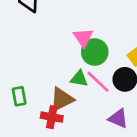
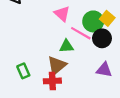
green circle: (95, 52) -> (93, 21), moved
pink line: (98, 82) -> (81, 33), moved

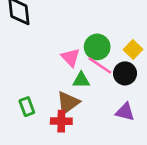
pink triangle: (62, 14) -> (71, 58), moved
green circle: (93, 21) -> (97, 47), moved

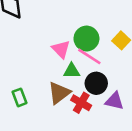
black circle: (125, 73) -> (96, 83), moved
red cross: (61, 121) -> (81, 103), moved, turned 30

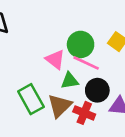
green rectangle: (20, 97) -> (31, 99), moved, size x1.5

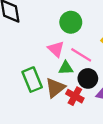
green circle: (81, 44) -> (71, 22), moved

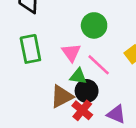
black circle: (88, 78) -> (87, 91), moved
green rectangle: (32, 80) -> (30, 49), moved

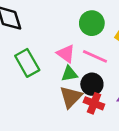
green circle: (94, 25) -> (92, 23), moved
green triangle: (78, 76) -> (69, 74), moved

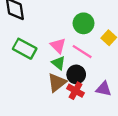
green rectangle: (27, 63) -> (25, 49), turned -40
green triangle: (69, 74) -> (59, 63), turned 40

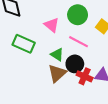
pink triangle: (58, 46) -> (52, 25), moved
red cross: (76, 91) -> (85, 76), moved

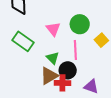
pink line: (79, 42) -> (75, 50), turned 48
red cross: (85, 76) -> (62, 83), moved, turned -35

